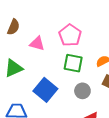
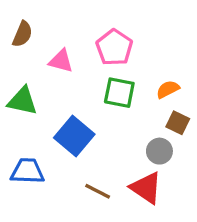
green triangle: (13, 68) -> (22, 101), turned 36
gray circle: (82, 91) -> (159, 151), moved

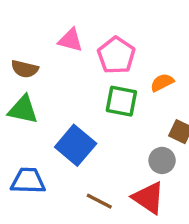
brown semicircle: (22, 34) -> (25, 69), moved, turned 80
pink triangle: (61, 61) -> (70, 40), moved
orange semicircle: (168, 89) -> (162, 82), moved

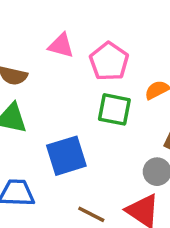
blue square: (76, 145) -> (66, 156), turned 33

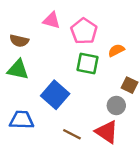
blue square: (66, 156) -> (55, 95), turned -32

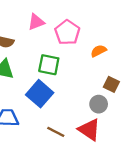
pink triangle: (52, 20) -> (36, 22), turned -36
green square: (88, 64) -> (49, 65), moved

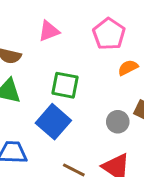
pink pentagon: (67, 32) -> (109, 34), moved
gray circle: (99, 104) -> (118, 122), moved

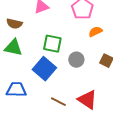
gray circle: (118, 122) -> (76, 60), moved

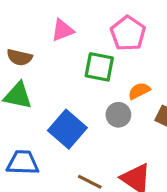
orange semicircle: (95, 32) -> (139, 91), moved
green square: (52, 44) -> (99, 67), moved

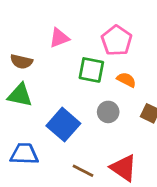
orange semicircle: (139, 91) -> (126, 80), moved, turned 54

